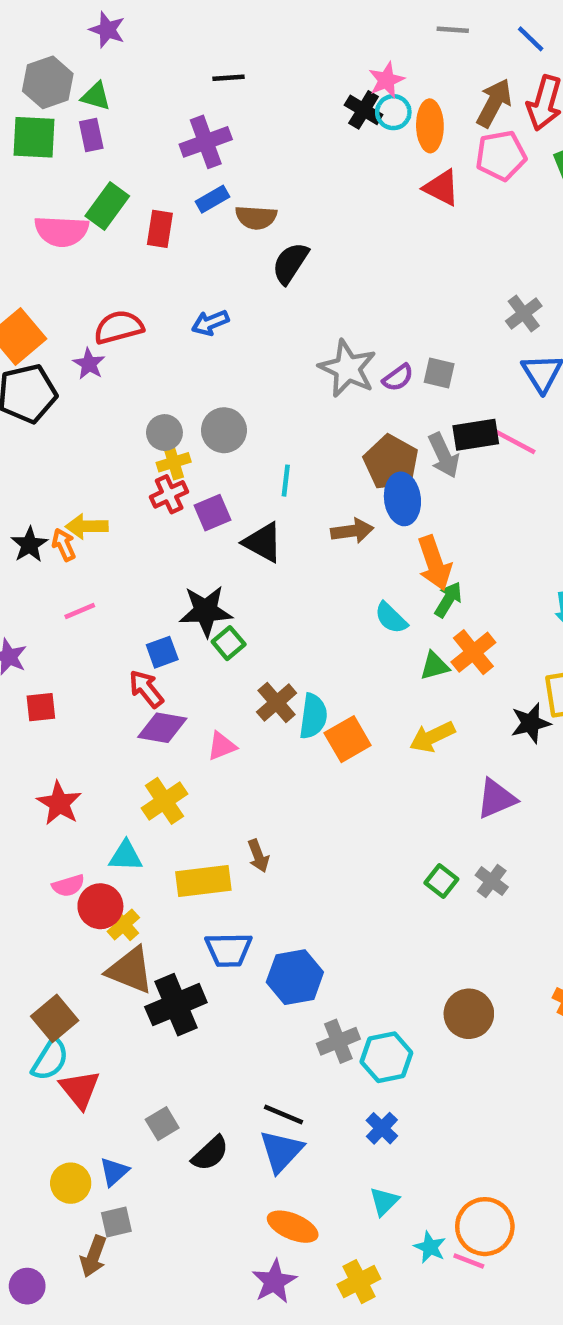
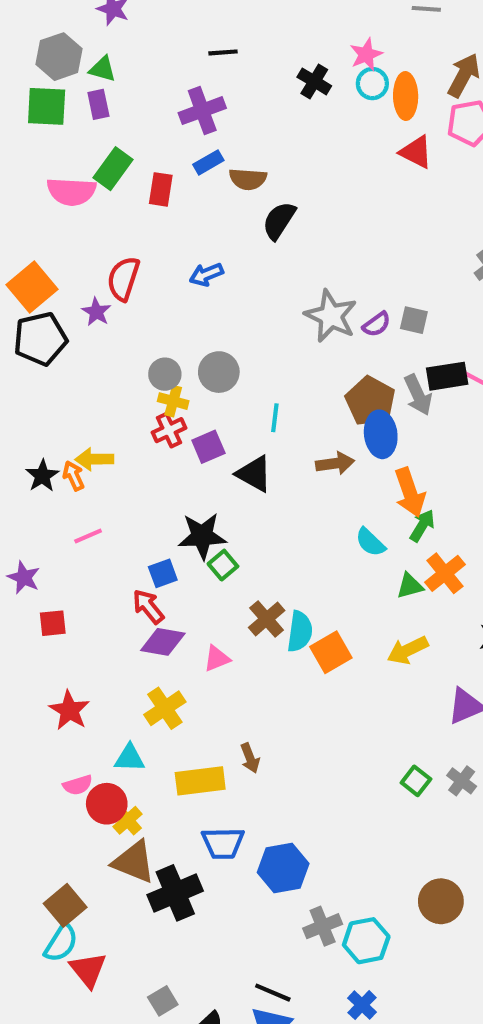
black cross: (364, 110) -> (314, 81), moved
red semicircle: (119, 327) -> (123, 279), turned -57
yellow cross: (174, 462) -> (173, 401), turned 32

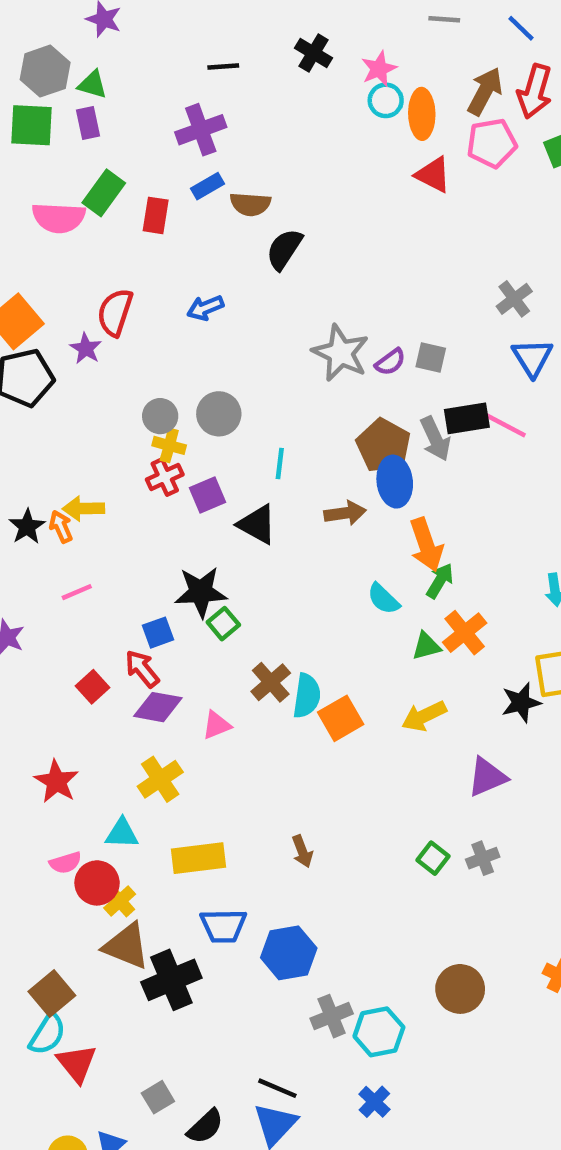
black cross: (314, 81) -> (314, 53), moved
red square: (53, 623) -> (92, 687), moved, turned -36
brown arrow: (250, 758) -> (302, 851), moved
gray cross: (462, 781) -> (483, 858), turned 32

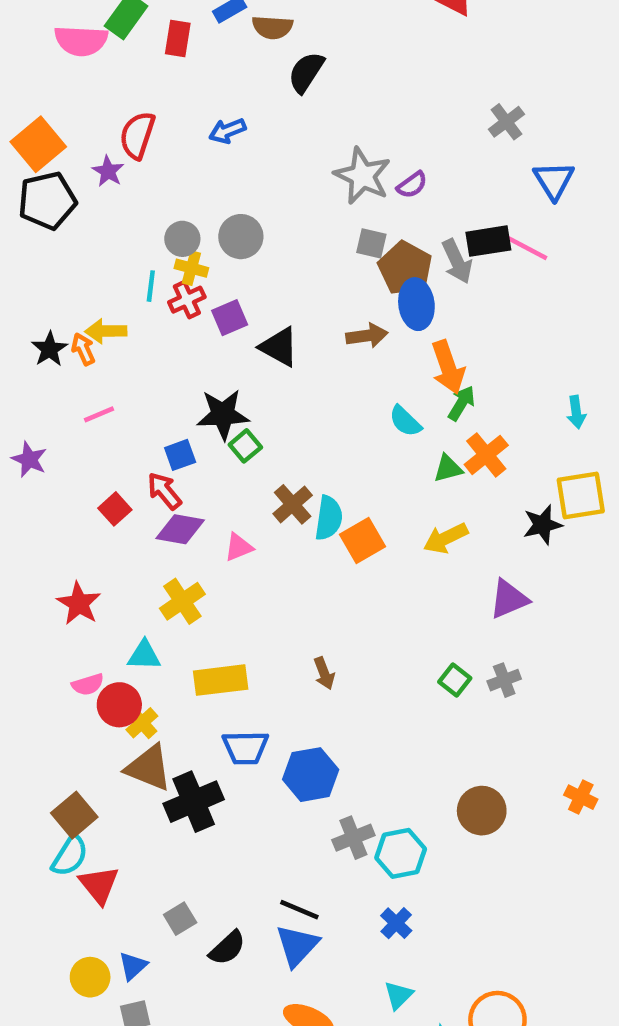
gray cross: (514, 299) -> (506, 122), moved
gray square: (431, 357) -> (371, 243), moved
cyan line: (280, 463) -> (151, 286), moved

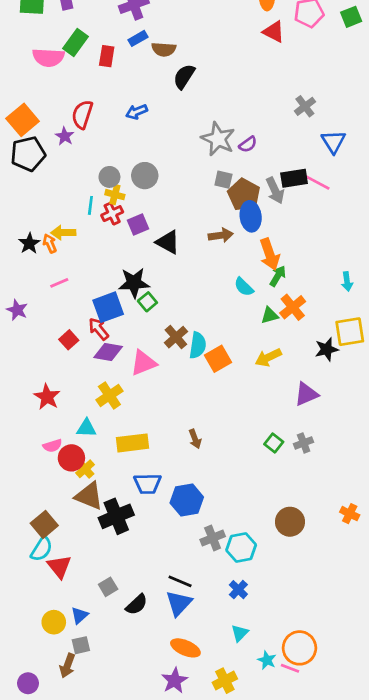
blue square: (180, 455) -> (108, 307), size x1.6
pink triangle: (239, 547) -> (143, 363), size x1.5

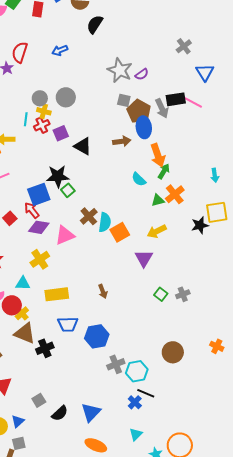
purple triangle: (306, 394) -> (144, 258), moved, turned -36
black cross: (116, 516) -> (45, 348), size x0.7
black line: (180, 581) -> (146, 393), moved

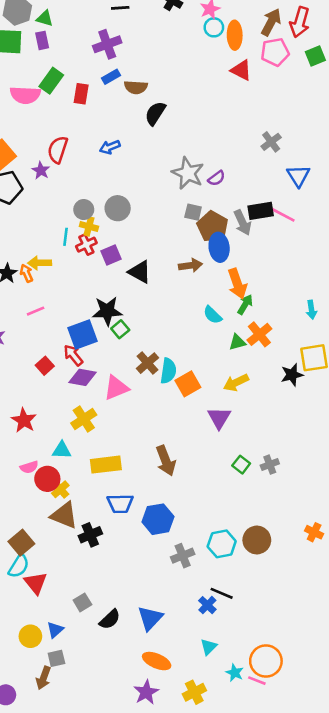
brown arrow: (103, 291) -> (166, 461), size x1.6
cyan hexagon: (137, 371) -> (222, 544), moved

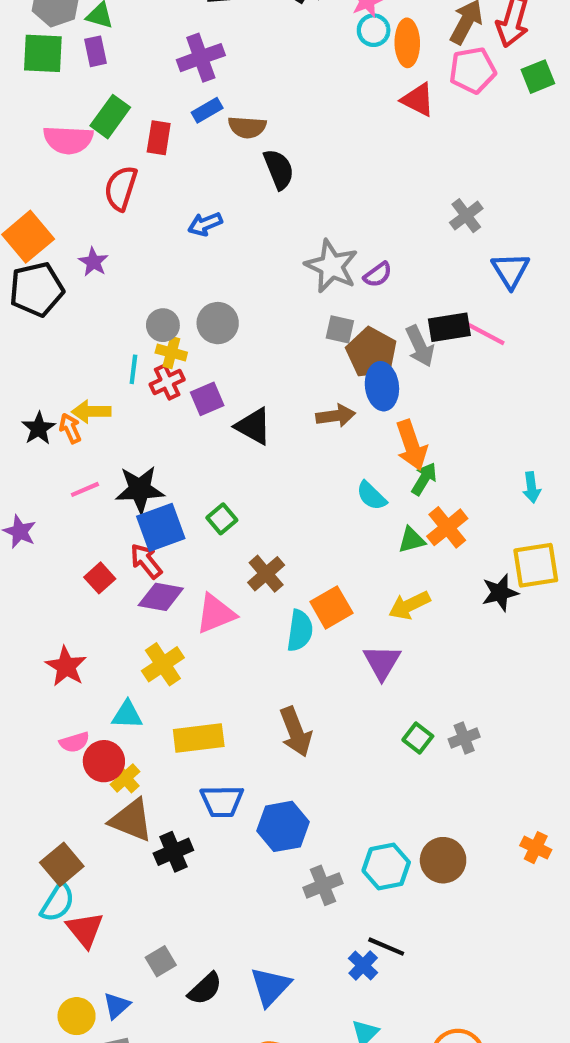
black semicircle: (155, 113) -> (279, 169), turned 125
red semicircle: (58, 150) -> (121, 188), moved
black star: (107, 311) -> (140, 489), moved
cyan semicircle: (168, 371) -> (300, 631), moved

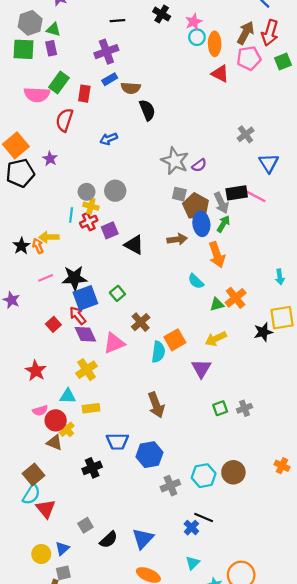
green arrow: (424, 479) -> (223, 224), moved
purple diamond: (161, 597) -> (85, 334), turned 55
yellow rectangle: (199, 738) -> (91, 408), moved, size x0.7
green square: (418, 738) -> (220, 408), turned 32
brown triangle: (131, 820) -> (55, 442), moved, size x0.7

